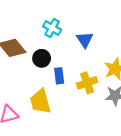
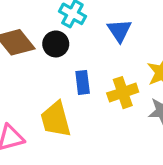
black circle: (42, 58) -> (56, 44), moved

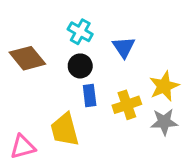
black circle: (56, 44) -> (80, 66), moved

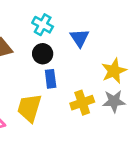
yellow cross: (127, 105) -> (82, 103), moved
yellow trapezoid: (65, 130) -> (29, 108), turned 32

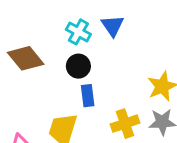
blue triangle: (80, 38) -> (113, 26), moved

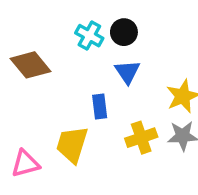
blue triangle: (113, 26) -> (127, 72), moved
black circle: (78, 66) -> (124, 32), moved

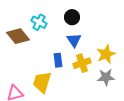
cyan cross: (89, 36) -> (39, 22), moved
yellow cross: (141, 138) -> (82, 63), moved

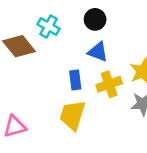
blue triangle: (74, 40) -> (98, 52), turned -35
yellow trapezoid: (42, 82) -> (73, 115), moved

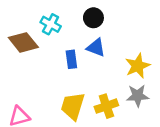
blue rectangle: (75, 80) -> (71, 59), moved
yellow cross: (109, 84) -> (106, 106), moved

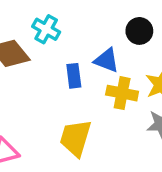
black circle: (93, 18) -> (139, 31), moved
yellow cross: (106, 106) -> (122, 93), moved, turned 30

